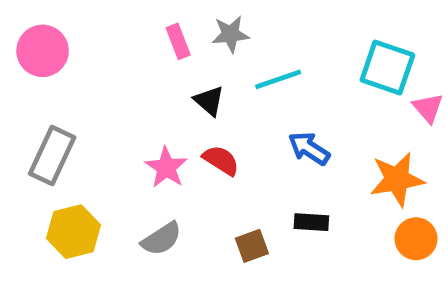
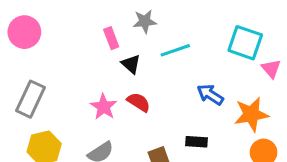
pink rectangle: (178, 41) -> (111, 38), moved
blue arrow: (309, 148) -> (210, 95), moved

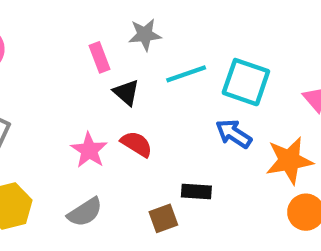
cyan square: (245, 43) -> (246, 82), moved
black rectangle: (196, 142) -> (196, 191), moved

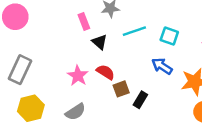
cyan square: (246, 82) -> (169, 36), size x0.7
black rectangle: (196, 191) -> (140, 100), turned -63
brown square: (163, 218) -> (121, 89), moved

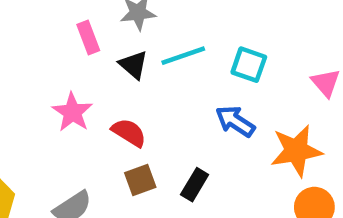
black triangle: (99, 42) -> (133, 65), moved
pink star: (78, 76) -> (72, 112), moved
brown square: (121, 89) -> (140, 180), moved

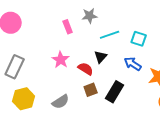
black triangle: (133, 65) -> (101, 57), moved, turned 32
black rectangle: (195, 185) -> (115, 92), size x1.5

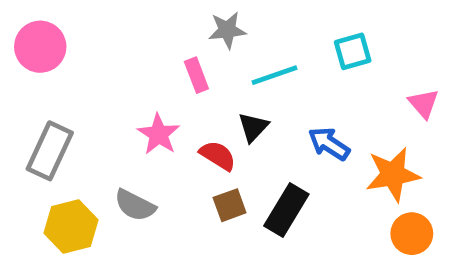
pink rectangle: (68, 27) -> (196, 75), moved
cyan square: (139, 39) -> (353, 51), moved, turned -35
gray semicircle: (61, 102) -> (135, 205), moved, turned 60

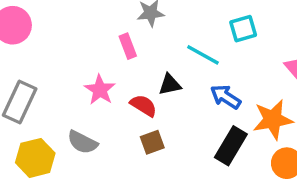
cyan line: (275, 75) -> (203, 55), moved, turned 48
black triangle: (253, 127) -> (170, 85), turned 35
black rectangle: (286, 210) -> (231, 146), moved

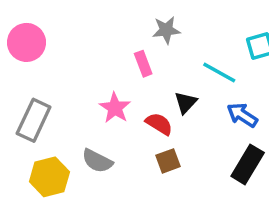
black triangle: (170, 85) -> (186, 103), turned -35

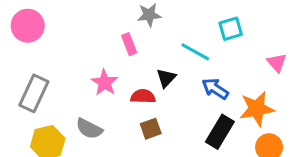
red semicircle: (159, 124) -> (143, 96), turned -30

